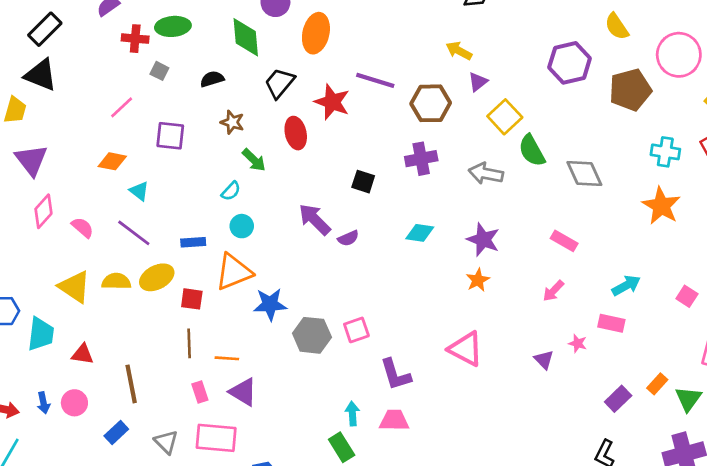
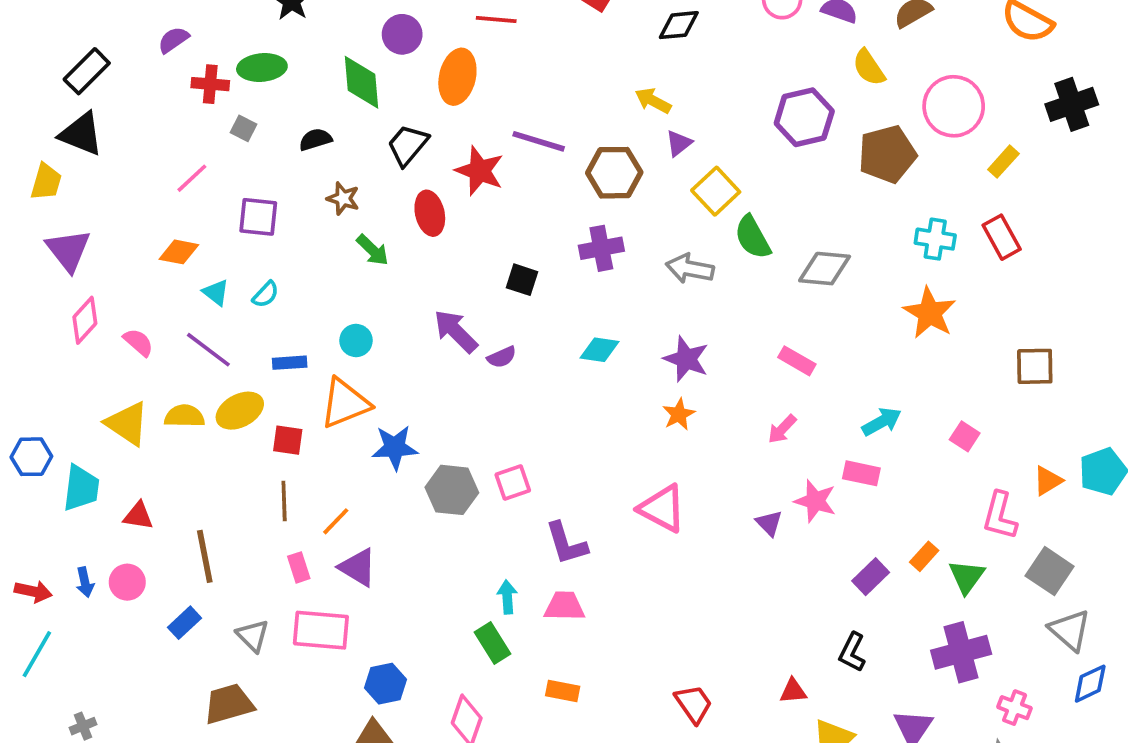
gray diamond: (584, 173) -> (825, 269), turned -60
cyan semicircle: (231, 191) -> (266, 294), moved
pink star: (578, 343) -> (815, 501), size x1.6
orange line: (227, 358) -> (336, 521), turned -50

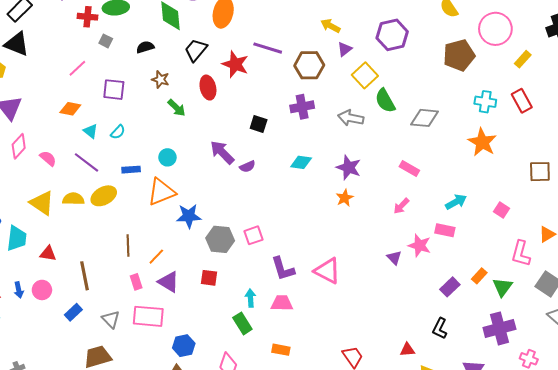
purple hexagon: (804, 117) -> (392, 35), moved
red square: (288, 440) -> (209, 278), moved
pink triangle: (662, 508) -> (327, 271), moved

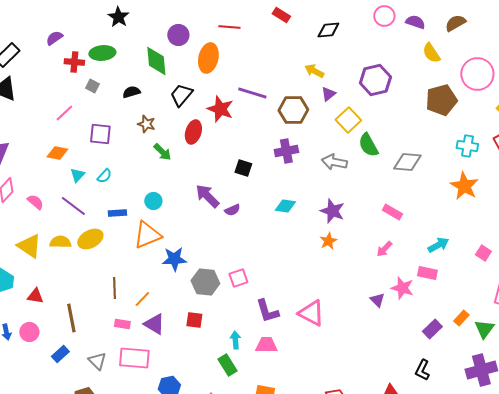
red ellipse: (208, 88) -> (193, 132), turned 30
cyan triangle: (91, 131) -> (77, 175), turned 35
pink rectangle: (136, 282) -> (122, 324), turned -63

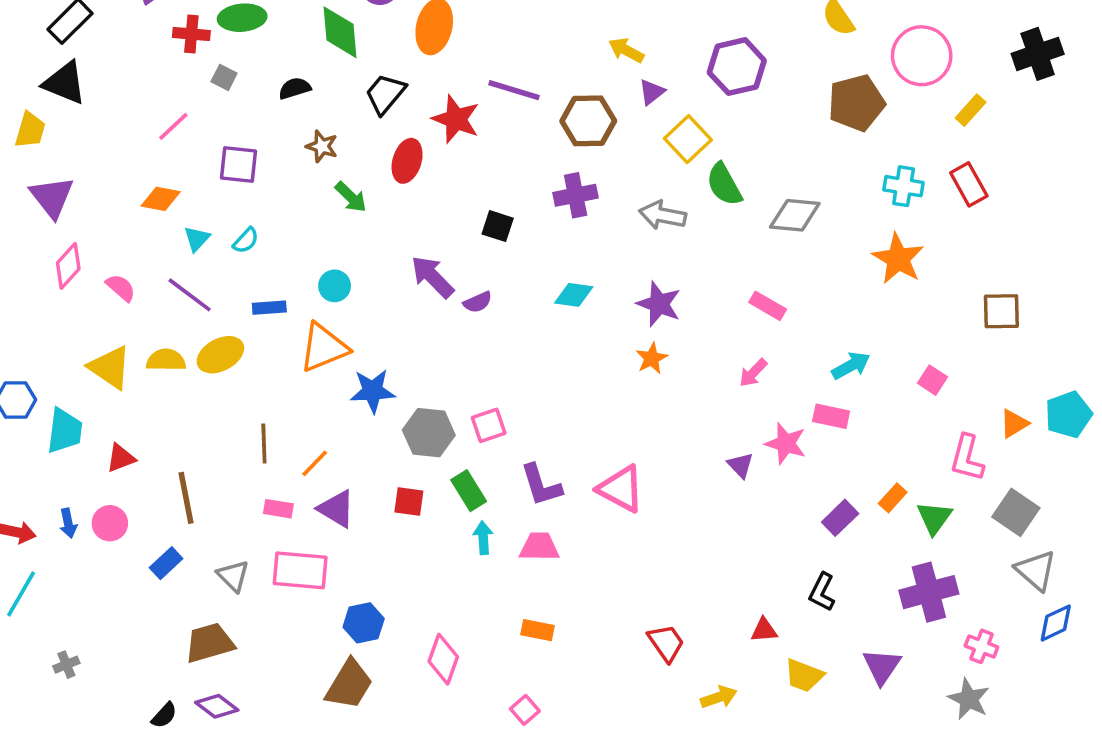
red triangle: (35, 296) -> (121, 458), turned -30
green rectangle: (227, 365) -> (469, 491), moved

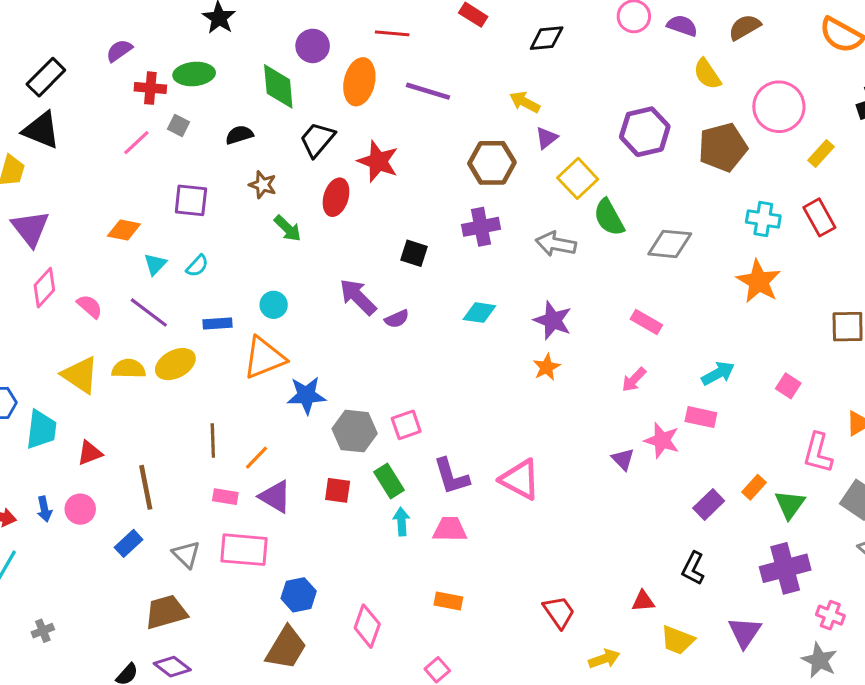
purple hexagon: (737, 67) -> (645, 132), moved
purple line: (514, 90) -> (428, 91), moved
pink line: (173, 126) -> (136, 143), moved

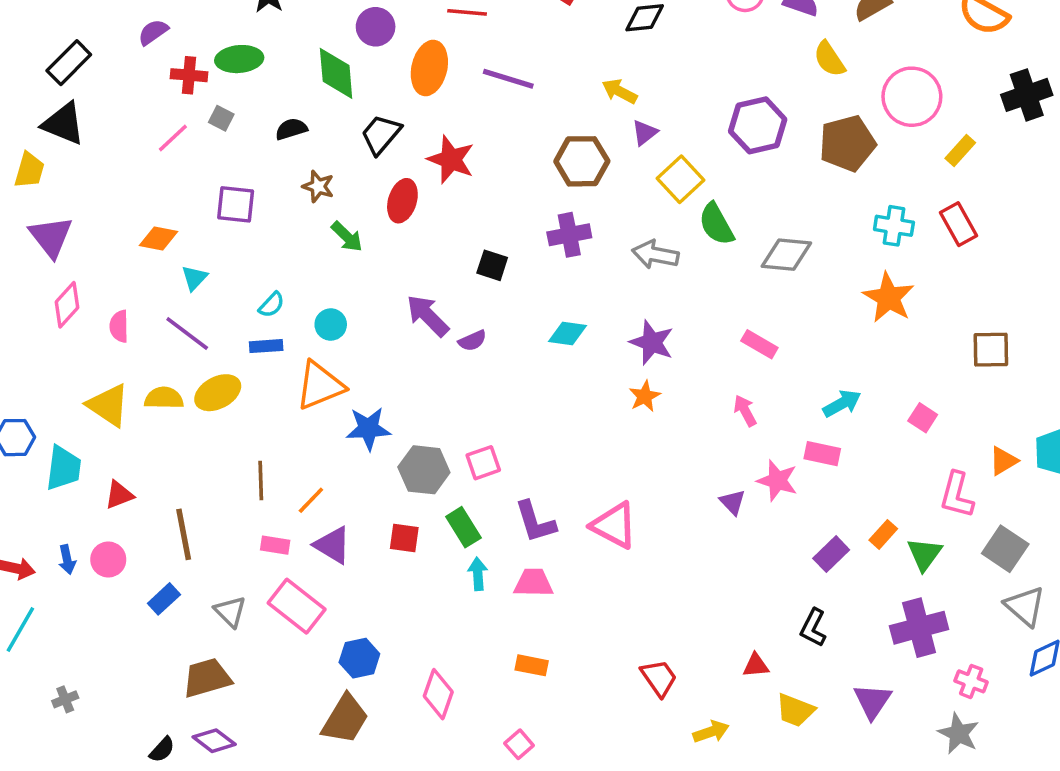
cyan semicircle: (197, 266) -> (272, 305), moved
pink semicircle: (90, 306) -> (119, 326), turned -132
pink arrow: (634, 380) -> (745, 411), turned 108
pink rectangle: (244, 550) -> (297, 606), turned 33

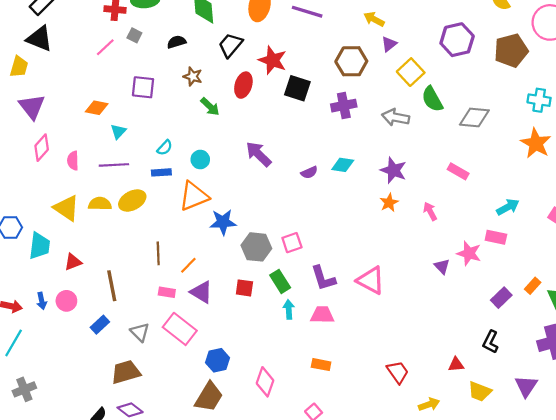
black square: (492, 265) -> (297, 88), moved, size x1.4
purple line: (187, 333) -> (114, 165), turned -40
purple semicircle: (472, 341) -> (309, 172), moved
pink arrow: (745, 411) -> (430, 211), moved
gray cross: (65, 699) -> (24, 389), moved, size x1.5

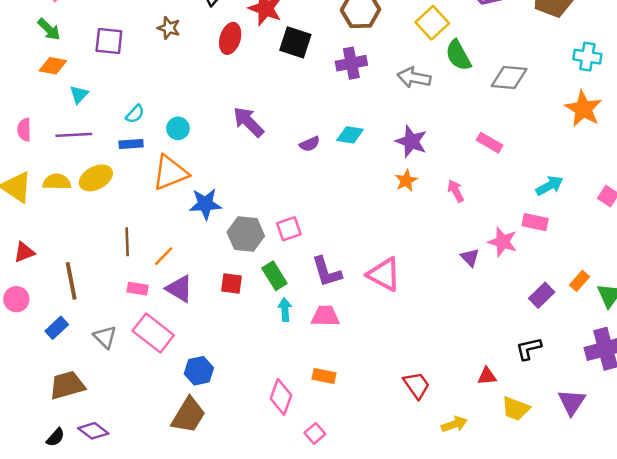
green arrow: (210, 107) -> (49, 29), moved
black L-shape: (491, 342) -> (529, 349), turned 50
brown trapezoid: (126, 372) -> (67, 385), moved
pink diamond: (265, 382) -> (281, 397), moved

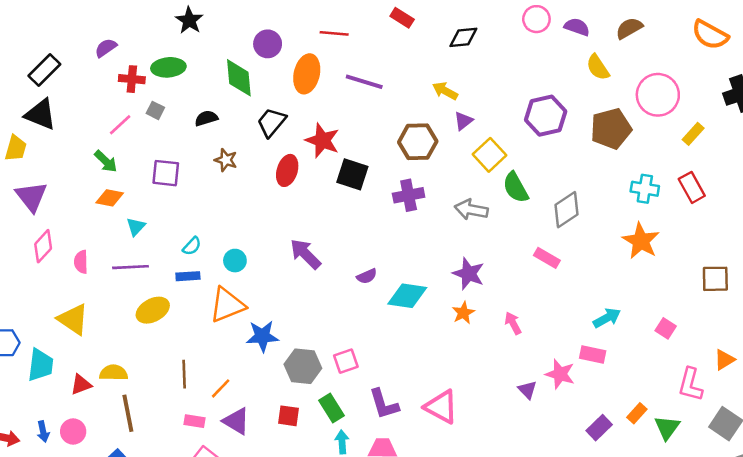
gray diamond: (509, 78) -> (566, 210), turned -39
cyan diamond: (350, 135) -> (407, 296), moved, size x1.4
pink rectangle: (490, 143) -> (547, 258), moved
yellow semicircle: (57, 182) -> (114, 373), moved

